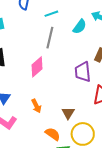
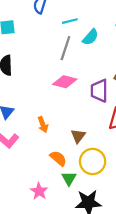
cyan semicircle: (80, 27) -> (90, 37), moved
pink diamond: (37, 67) -> (65, 82), moved, turned 50

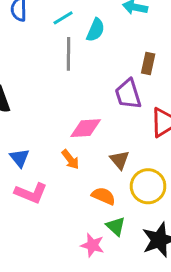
pink diamond: (65, 82) -> (86, 128), moved
green triangle: (69, 179) -> (116, 226), moved

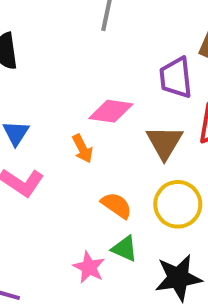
brown triangle: (120, 160) -> (164, 142), moved, size x1.4
green triangle: (116, 226) -> (125, 249), turned -30

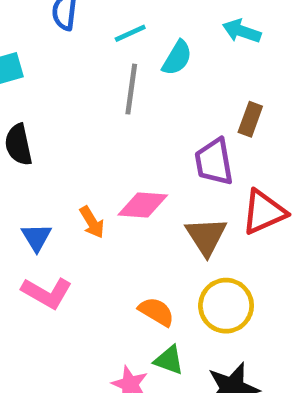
orange arrow: (83, 149) -> (92, 222), moved

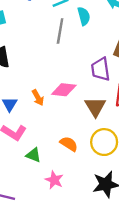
cyan semicircle: (177, 58) -> (84, 16), turned -48
green triangle: (169, 360) -> (33, 155), moved

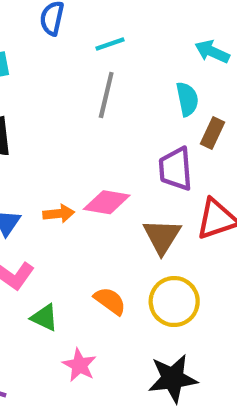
cyan semicircle: (84, 16) -> (187, 99), moved
orange arrow: (38, 98) -> (59, 214), turned -70

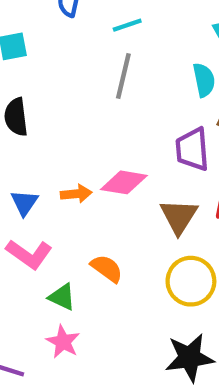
orange semicircle: (110, 301) -> (107, 268), moved
pink star: (79, 365) -> (63, 342), moved

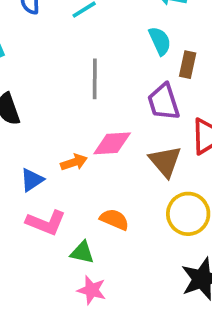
gray line: (123, 76) -> (95, 79), moved
blue triangle: (24, 203) -> (32, 180), turned 35

